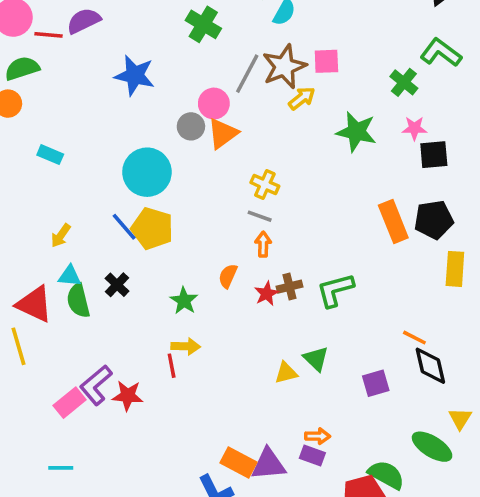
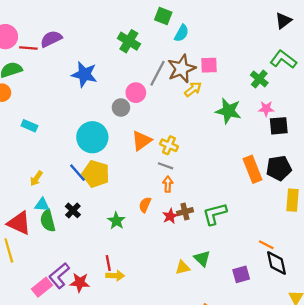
orange triangle: (223, 133) -> (142, 141), moved
yellow arrow: (186, 346) -> (115, 276), moved

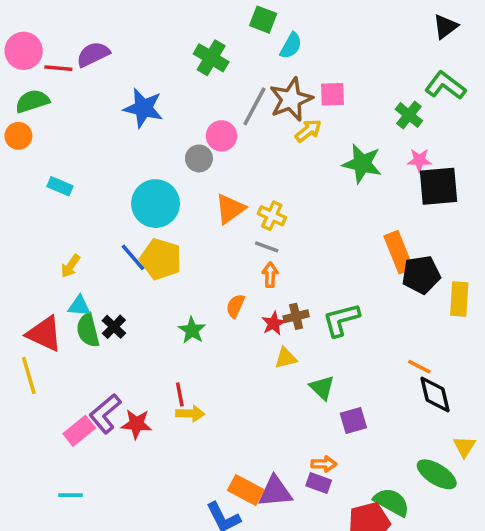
black square: (279, 126) -> (438, 186), size x1.4
black pentagon: (279, 168) -> (421, 275), moved
black cross: (73, 210) -> (114, 327), moved
yellow triangle: (183, 268) -> (286, 358), moved
purple square: (241, 274) -> (353, 421), moved

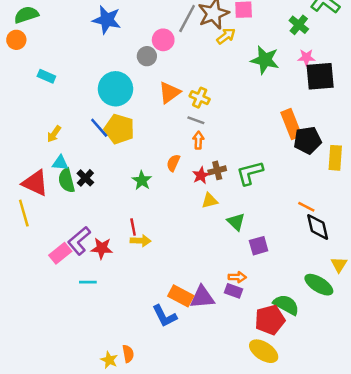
cyan line: (70, 495) -> (88, 282), moved

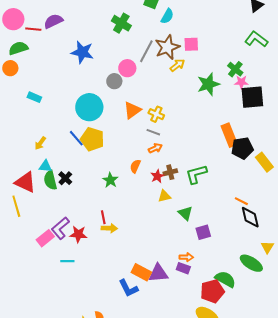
green cross: (299, 25) -> (235, 69), moved
green star: (265, 60) -> (208, 84), turned -30
orange arrow: (198, 140) -> (155, 148), turned 64
yellow rectangle: (335, 158) -> (264, 162), turned -42

